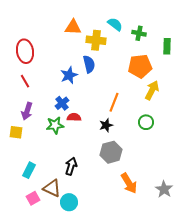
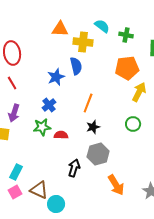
orange line: (114, 102) -> (88, 103), moved
red semicircle: (74, 117) -> (61, 135), moved
black arrow: (71, 166) -> (74, 168), moved
pink square: (33, 198) -> (15, 192), moved

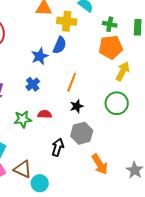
green cross: (126, 35) -> (110, 24), moved
blue semicircle: (76, 66) -> (60, 45), turned 36
green circle: (133, 124) -> (117, 103), size x1.5
green star: (42, 127) -> (23, 119), moved

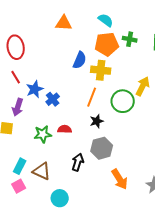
yellow cross: (67, 21) -> (101, 70), moved
orange pentagon: (111, 47) -> (107, 44), moved
blue star: (40, 56) -> (35, 89), moved
green circle: (117, 103) -> (123, 101), moved
brown triangle: (23, 169) -> (42, 171), moved

